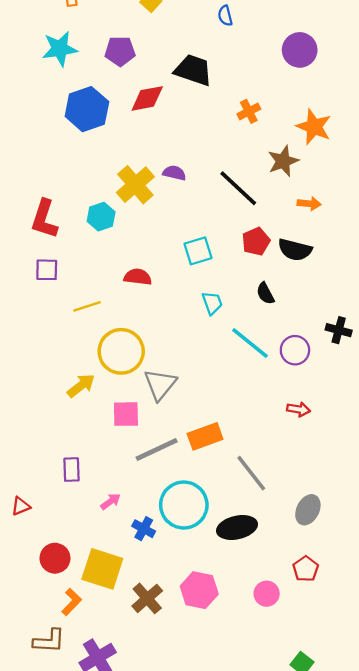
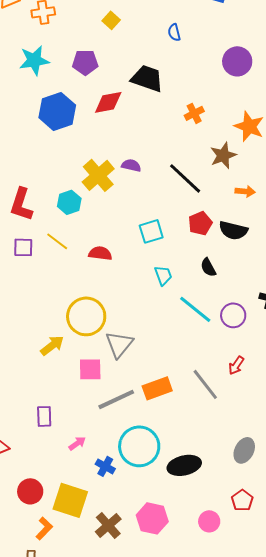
yellow line: (87, 306) -> (57, 241), moved, turned 55
red arrow: (298, 409) -> (236, 365), turned 114
gray line: (251, 473) -> (205, 384), moved

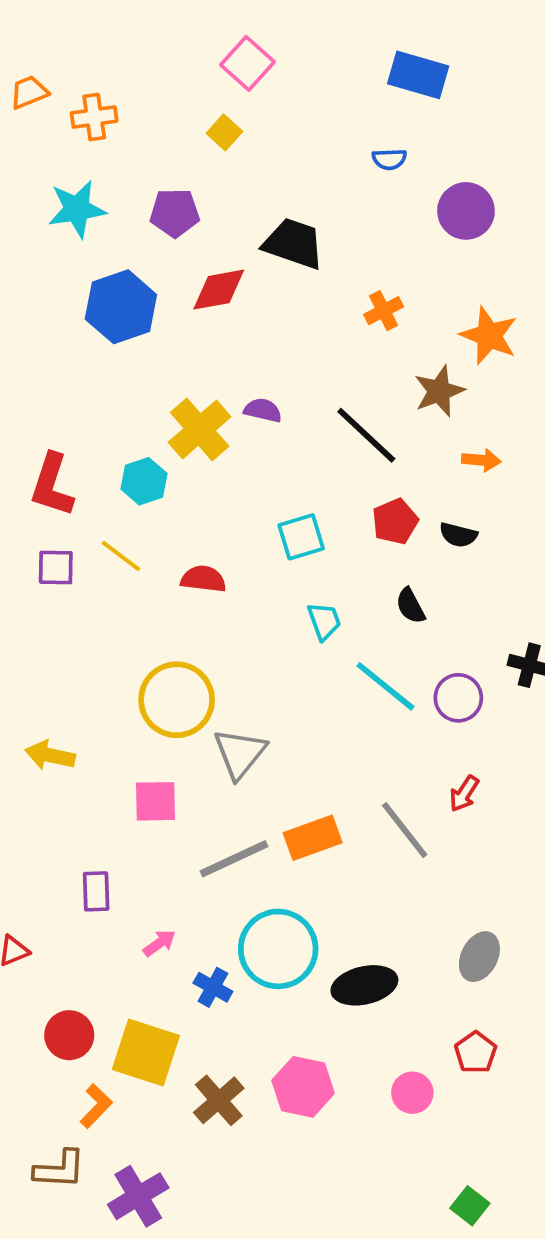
blue semicircle: (174, 32) -> (389, 159), moved, turned -78
black semicircle: (233, 230) -> (458, 535), size x0.7
yellow arrow: (52, 345) -> (50, 755), moved, turned -130
pink square: (90, 369) -> (155, 801), moved

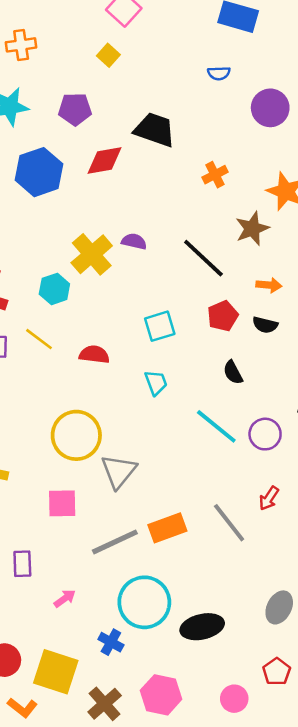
orange arrow: (481, 460) -> (269, 285), moved
cyan trapezoid: (324, 621) -> (156, 383), moved
blue cross: (213, 987) -> (111, 642), moved
orange L-shape: (96, 1106) -> (22, 708), turned 84

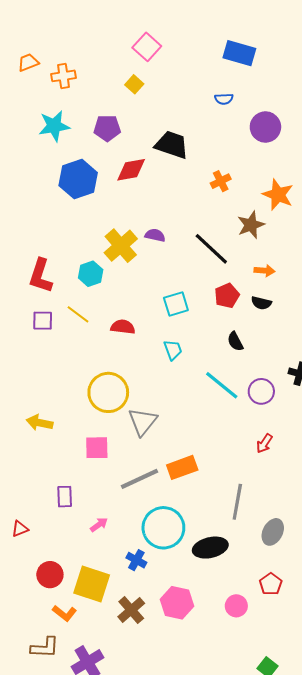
gray line: (229, 523) -> (237, 502), moved, turned 48

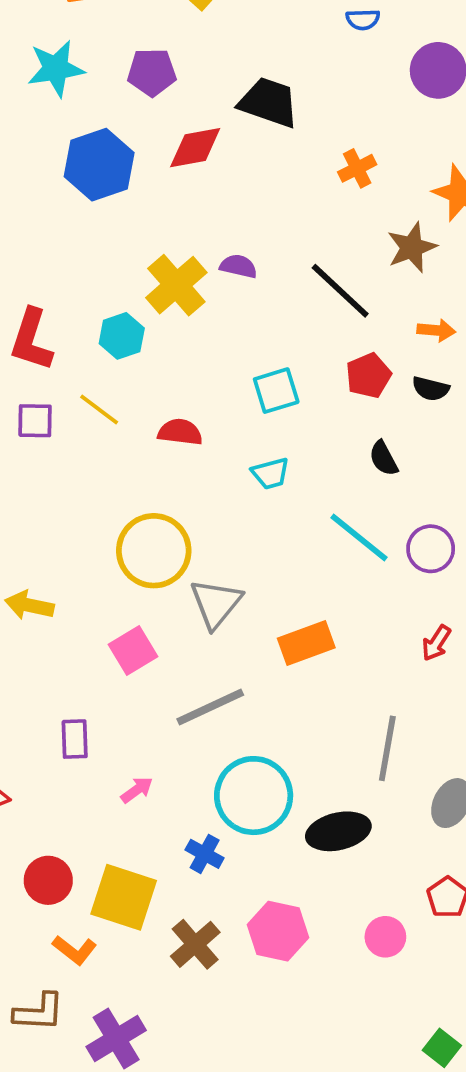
cyan trapezoid: (173, 350) -> (271, 473), turned 95
pink square: (97, 448) -> (133, 650), turned -30
orange rectangle: (182, 467) -> (306, 643), moved

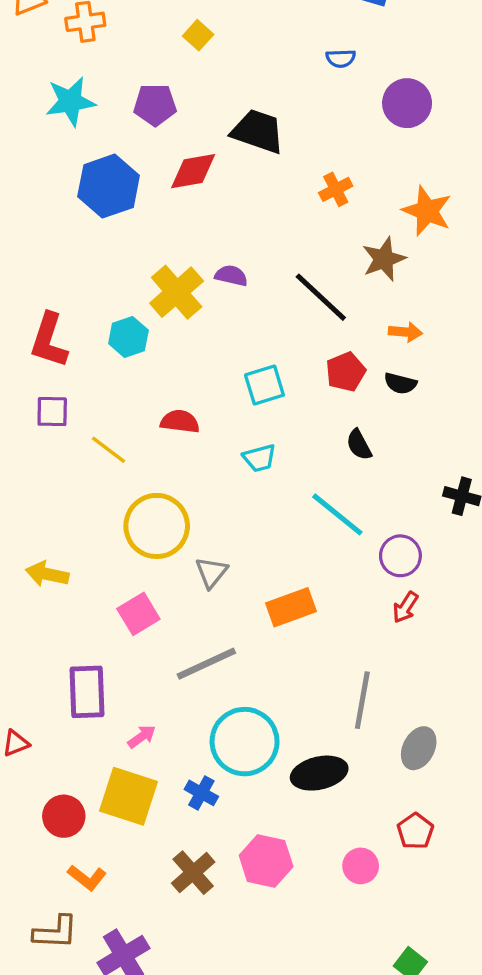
yellow line: (99, 409) -> (109, 450), moved
purple circle: (431, 549) -> (400, 556), moved
gray triangle: (216, 603) -> (211, 572), size x0.7
purple rectangle: (75, 739) -> (87, 692), size x1.5
yellow square: (124, 897) -> (128, 796), moved

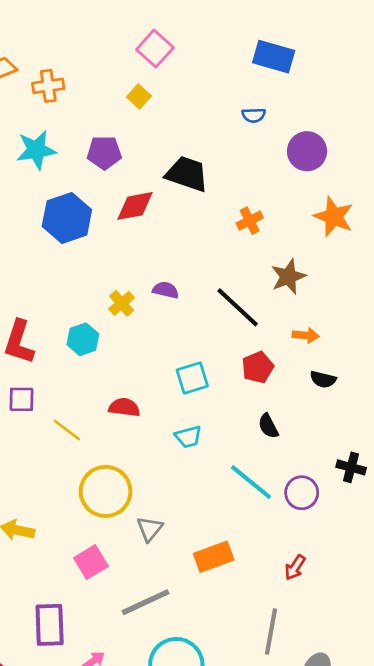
orange star: (427, 211) -> (334, 217), moved
yellow cross: (177, 292) -> (122, 303), size x0.6
black semicircle: (400, 383) -> (323, 379), moved
purple circle: (400, 556) -> (302, 493), moved
red arrow: (405, 607) -> (295, 567), moved

